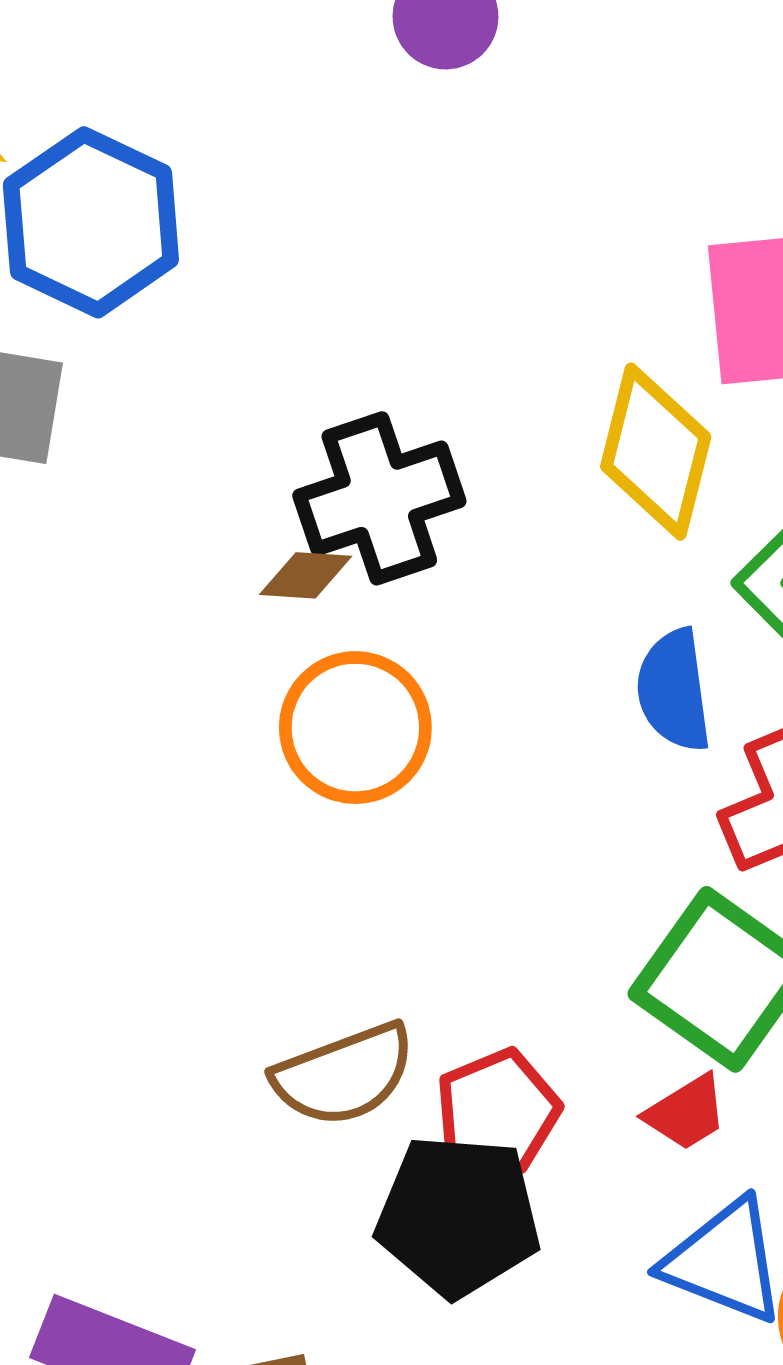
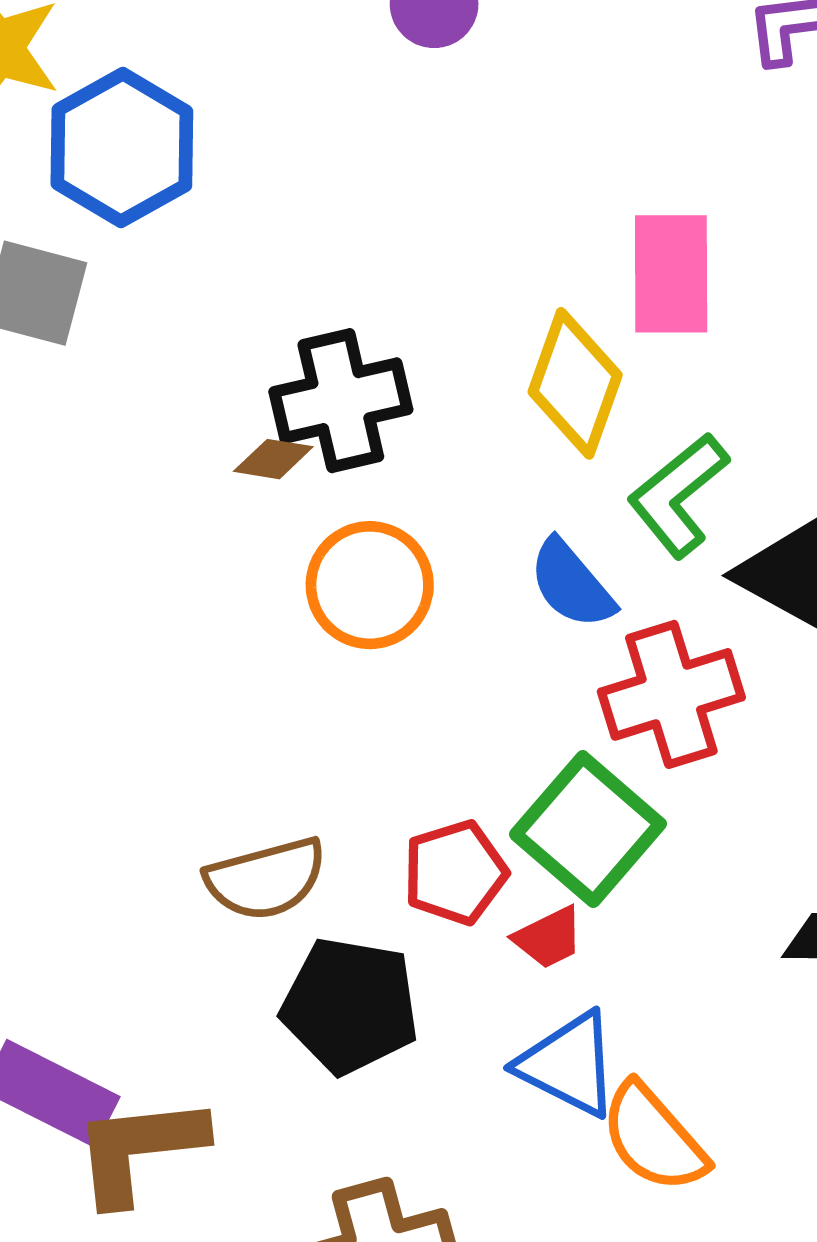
blue semicircle: (674, 690) -> (571, 584), turned -38
orange circle: (355, 728) -> (370, 585), moved
red pentagon: (498, 1111) -> (455, 872), moved

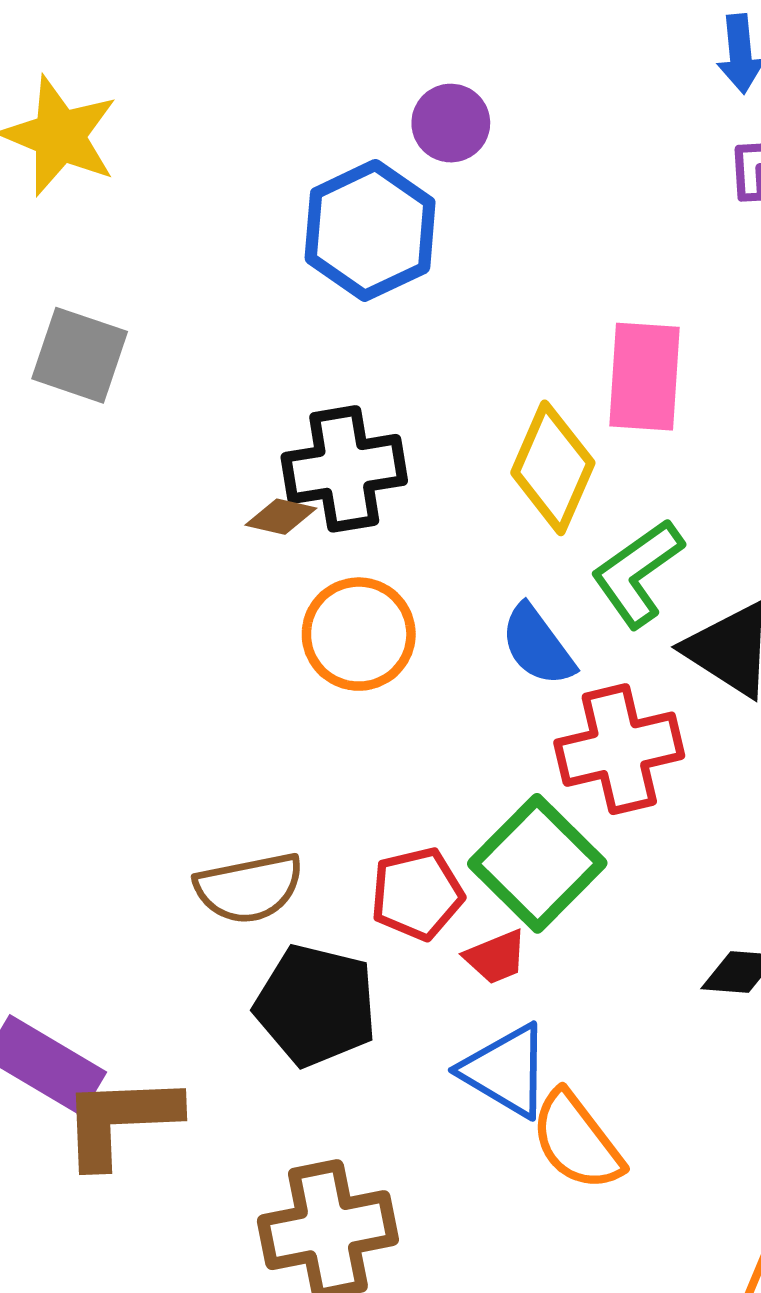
blue hexagon: (122, 148) -> (370, 230), moved

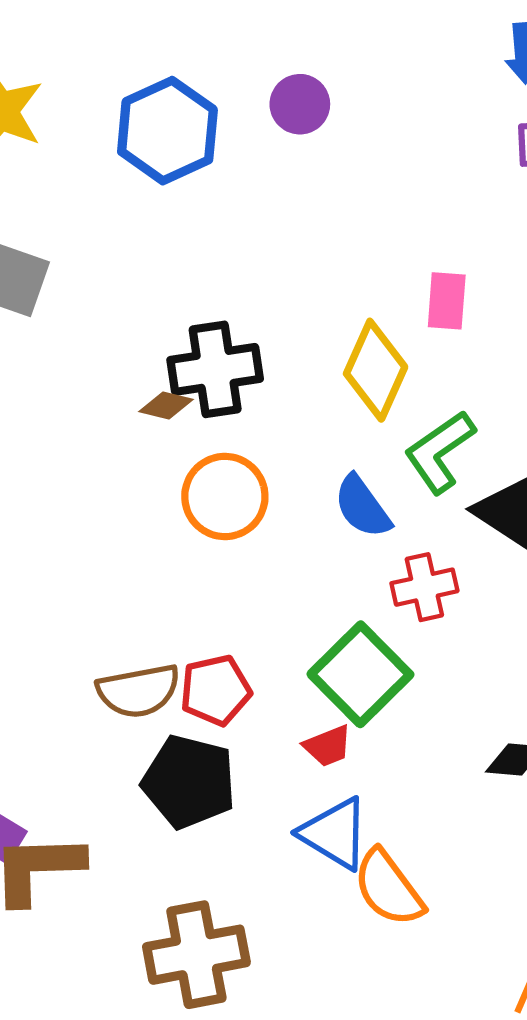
blue hexagon: (370, 230) -> (167, 131), moved
pink rectangle: (644, 377) -> (447, 301), size x0.7
red cross: (619, 749) -> (424, 587), size x0.7
red pentagon: (417, 894) -> (216, 690), moved

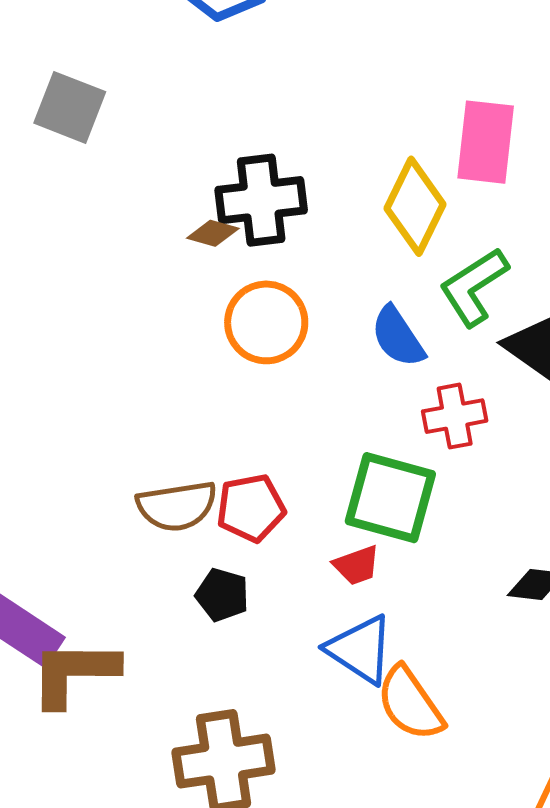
pink rectangle: (447, 301) -> (486, 142), size x1.5
green square: (360, 674) -> (390, 498), turned -32
black pentagon: (189, 782) -> (222, 595), size x0.6

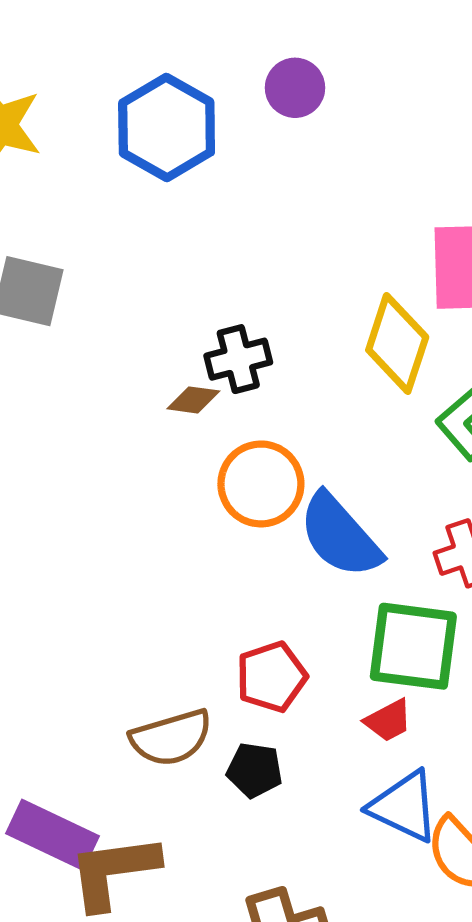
black cross: (261, 200) -> (238, 359), size x0.7
blue semicircle: (398, 337) -> (340, 536), moved, size x1.4
brown semicircle: (177, 506) -> (171, 738), moved

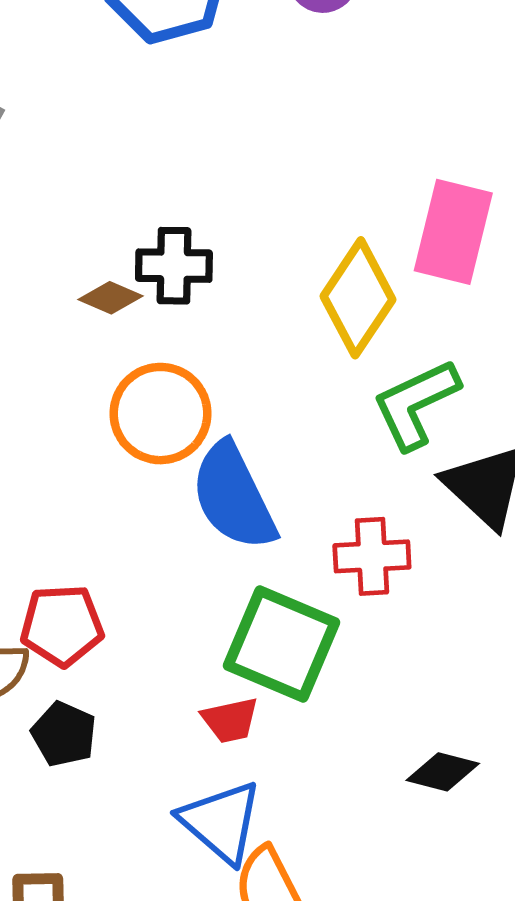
red pentagon: (271, 677) -> (62, 625), moved

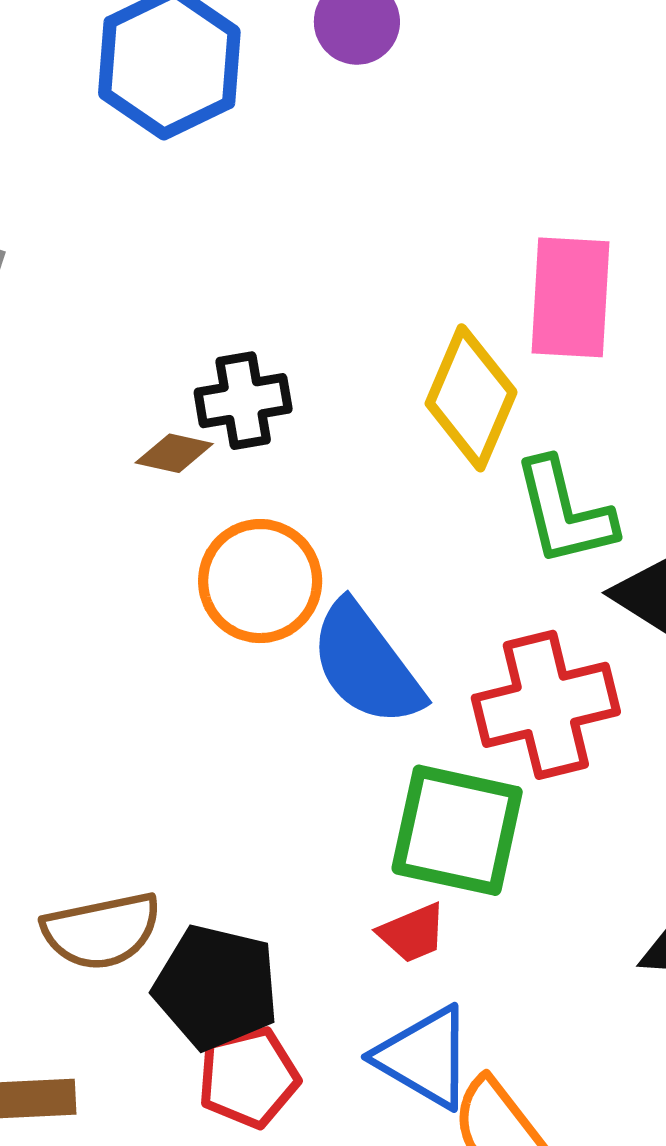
green L-shape: (416, 404) -> (564, 512), turned -68
red cross: (372, 556) -> (546, 705), size x1.5
red pentagon: (62, 625) -> (248, 1077), moved
black pentagon: (64, 734) -> (216, 987), size x1.6

